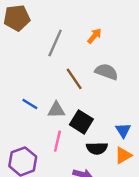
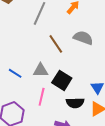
blue line: (30, 104) -> (15, 73), moved

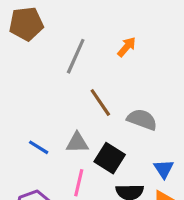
gray semicircle: (83, 38) -> (142, 119), moved

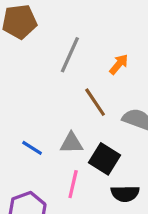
orange arrow: (127, 47) -> (119, 64), moved

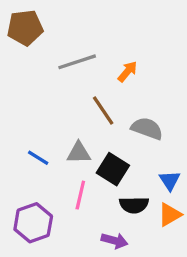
gray line: (70, 55) -> (77, 62), turned 48

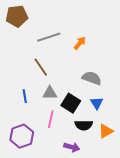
brown line: (103, 111) -> (41, 67), moved
blue line: (38, 158) -> (25, 96), turned 48
blue triangle: (170, 180) -> (97, 103), moved

